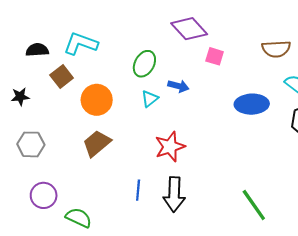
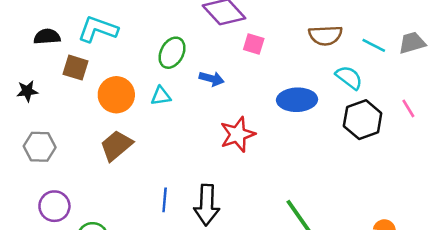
brown square: (62, 76) -> (75, 68), turned -35
cyan triangle: (150, 99) -> (161, 96), moved, turned 30
red star: (170, 147) -> (238, 134), moved

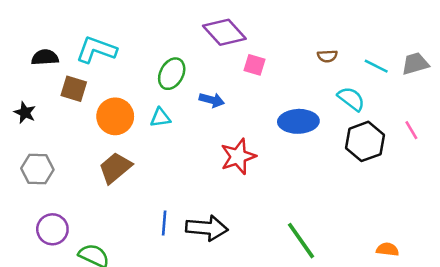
brown semicircle: (325, 35) -> (327, 56), size x0.6
black star: (27, 91) -> (25, 113), turned 30
black arrow: (207, 205) -> (207, 228), turned -87

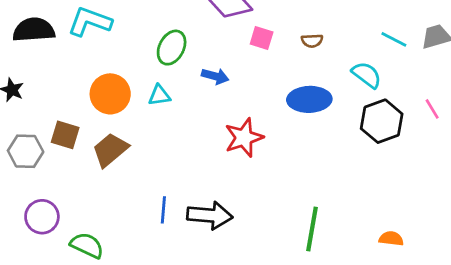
brown semicircle: (327, 56) -> (312, 41), moved
black semicircle: (45, 57) -> (34, 30), size x1.4
brown square: (74, 89) -> (65, 135), moved
green line: (301, 241) -> (312, 229), turned 45
orange semicircle: (388, 249) -> (391, 239), moved

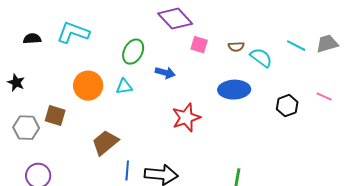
black semicircle: (34, 30) -> (32, 39), size x0.6
cyan semicircle: (367, 75) -> (261, 58), moved
pink line: (432, 109) -> (324, 97), turned -35
black hexagon: (382, 121) -> (287, 106), size x0.7
brown trapezoid: (110, 150) -> (105, 143), moved

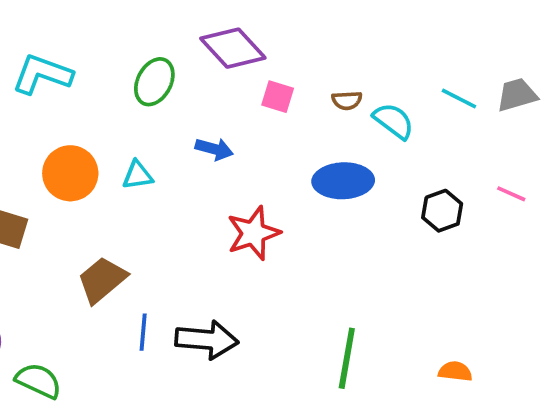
green ellipse: (133, 52) -> (154, 82), moved

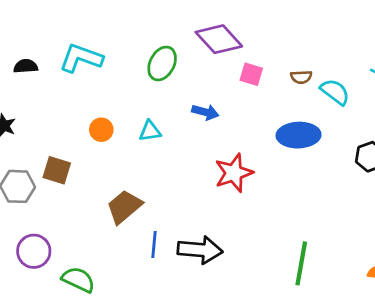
orange circle: (70, 173) -> (101, 130), size x0.6

